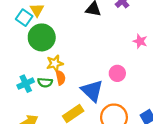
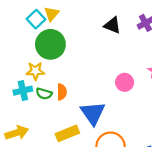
yellow star: (55, 63) -> (35, 71), moved
pink circle: (117, 73) -> (125, 82), moved

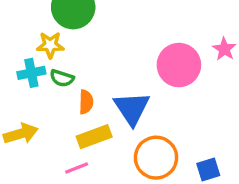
pink circle: (125, 82) -> (179, 65), size x1.6
orange semicircle: (62, 92) -> (86, 102), moved

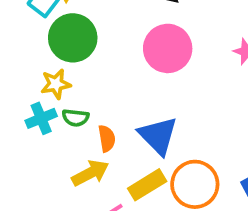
pink circle: (179, 65) -> (168, 48), moved
yellow arrow: (21, 134) -> (90, 173), moved
yellow rectangle: (94, 137) -> (147, 185), moved

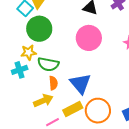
green semicircle: (75, 118) -> (48, 64), moved, size x1.5

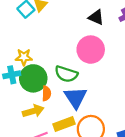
green circle: (39, 29) -> (33, 78), moved
green semicircle: (48, 64) -> (66, 74), moved

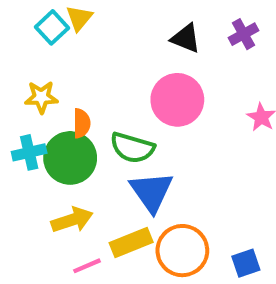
yellow star: (24, 57) -> (41, 97), moved
orange semicircle: (46, 93) -> (82, 123), moved

